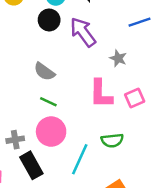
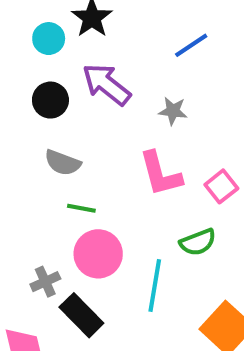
black circle: (49, 20) -> (50, 100), moved
pink square: (135, 98) -> (221, 186), moved

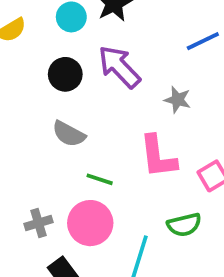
green line: (81, 208) -> (100, 179), moved
gray cross: (45, 282) -> (38, 223), moved

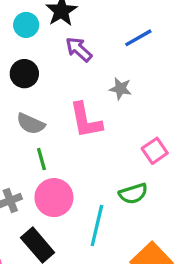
purple arrow: (119, 67) -> (79, 49), moved, size x0.7
pink L-shape: (158, 157) -> (86, 120), moved
green line: (100, 179) -> (41, 159), moved, turned 60

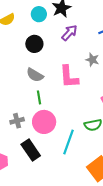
purple arrow: (79, 49) -> (69, 33), turned 84

